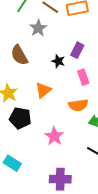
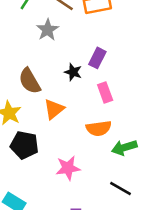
brown semicircle: (19, 55) -> (30, 81), moved
pink star: (54, 136) -> (68, 168), turned 30

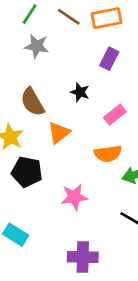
gray star: (47, 30) -> (37, 46), moved, turned -30
purple rectangle: (97, 58) -> (109, 59), moved
pink rectangle: (105, 93) -> (115, 115), turned 72

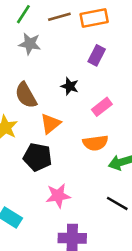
brown line: (69, 17) -> (59, 17), turned -50
black pentagon: (27, 172) -> (37, 157), moved
pink star: (74, 197) -> (58, 196), moved

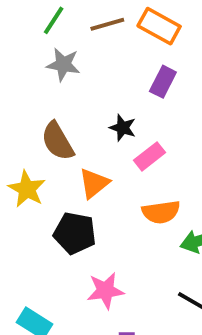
orange rectangle: (94, 18) -> (159, 26), turned 40
pink rectangle: (102, 107) -> (149, 156), moved

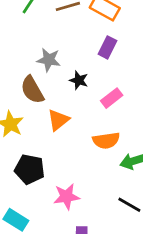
gray star: (63, 64) -> (49, 60), moved
pink rectangle: (149, 156) -> (112, 98), moved
black pentagon: (75, 233) -> (30, 169), moved

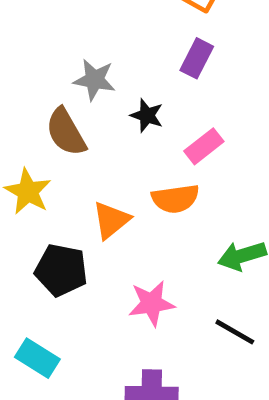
orange triangle: (58, 120) -> (111, 220), moved
orange semicircle: (106, 140) -> (175, 199), moved
pink star: (66, 197) -> (152, 303), moved

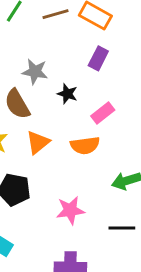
orange triangle: (111, 220) -> (38, 142), moved
black line: (235, 332) -> (122, 228), turned -30

